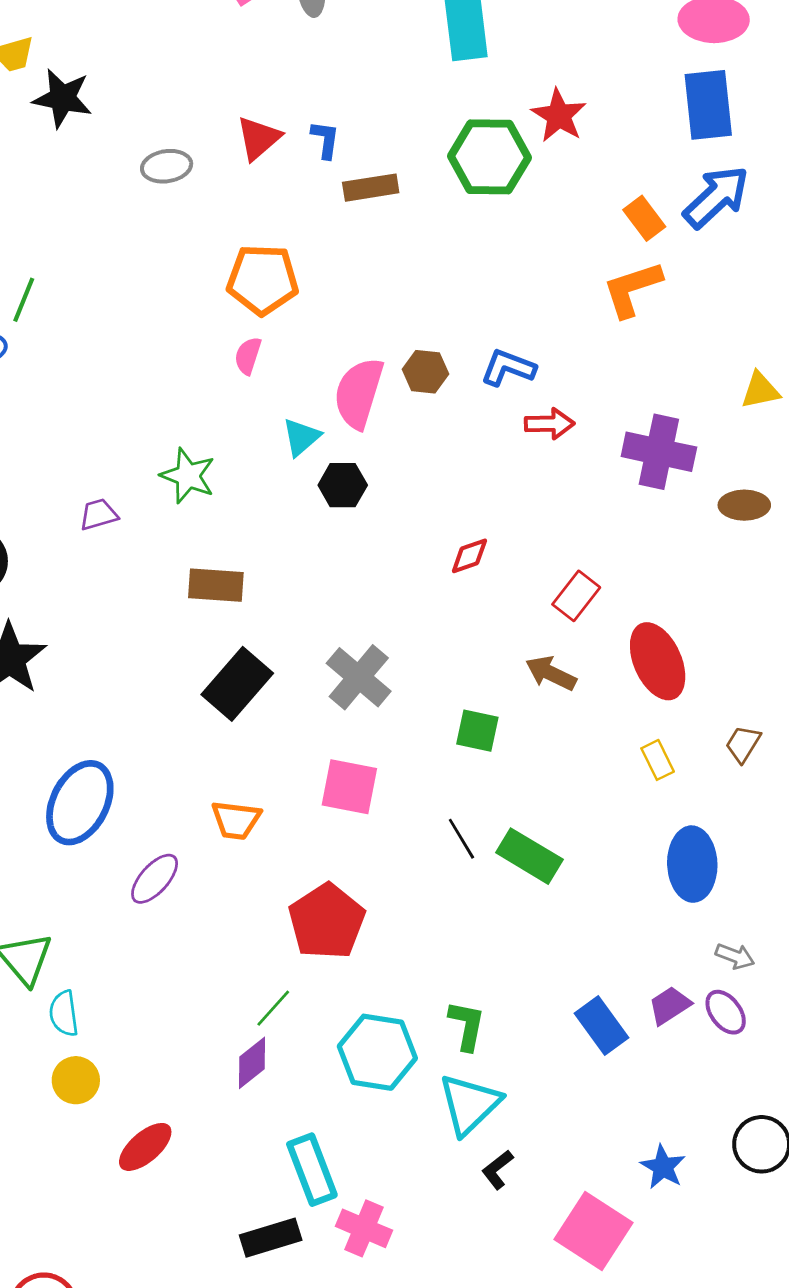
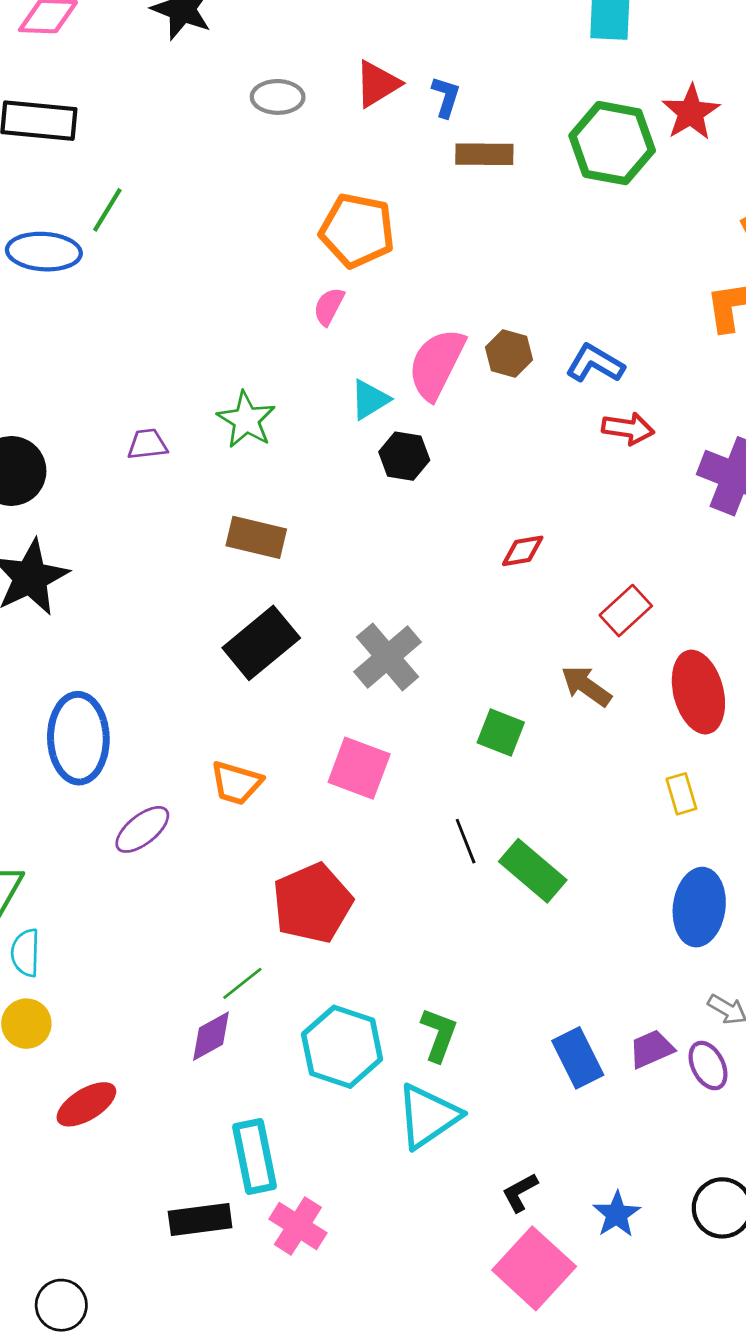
blue ellipse: (80, 803) -> (78, 738), turned -38
black L-shape: (497, 1170) -> (520, 1192), moved

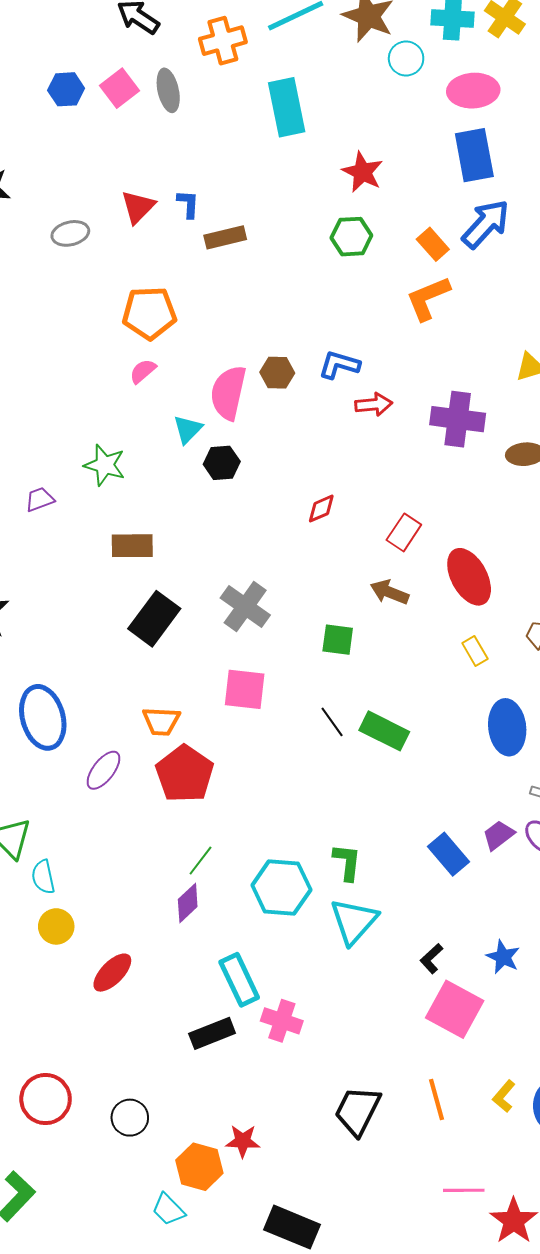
green hexagon: (612, 143) -> (351, 237), moved, size x0.7
pink semicircle: (329, 306) -> (143, 371), turned 36
red pentagon: (312, 903) -> (185, 774), moved

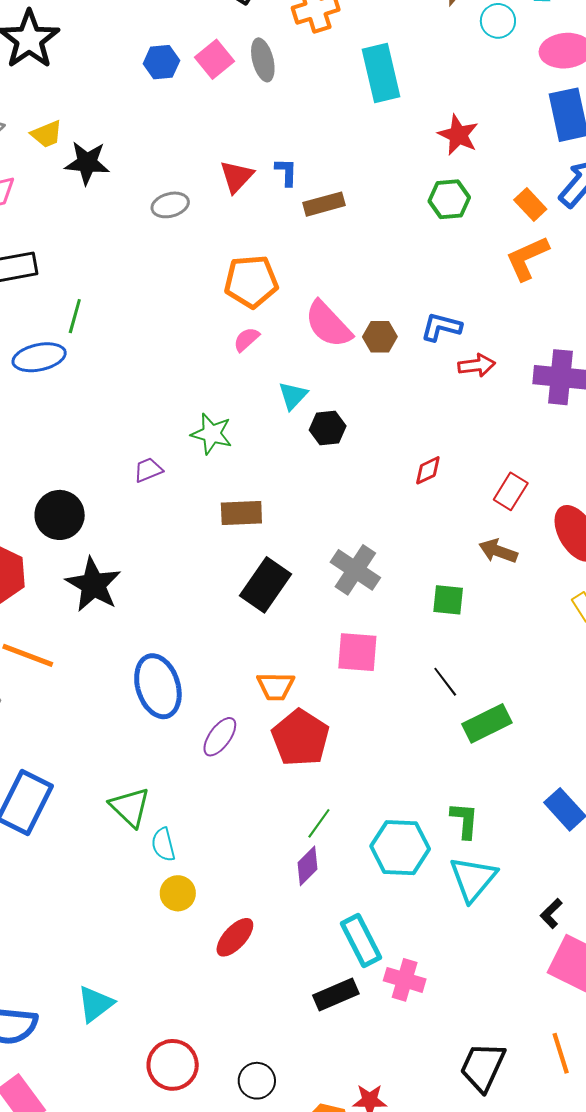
pink semicircle: (228, 393) -> (328, 324), moved, turned -54
green rectangle: (384, 731) -> (487, 723), moved, turned -51

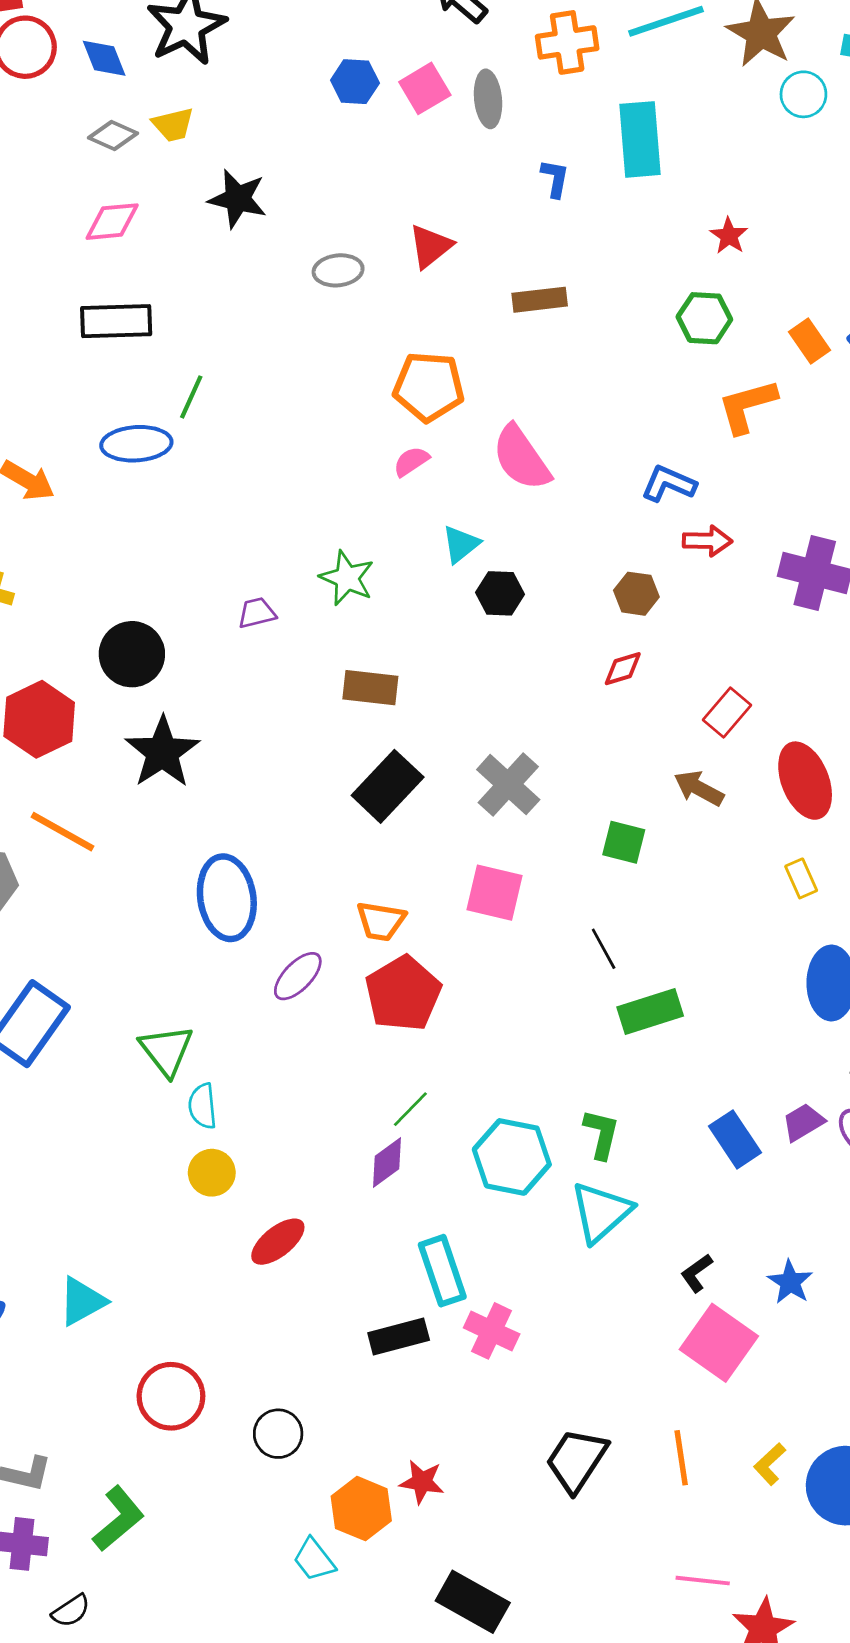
yellow trapezoid: (47, 134) -> (173, 125), moved
red star: (458, 135) -> (729, 236), size x0.7
blue L-shape: (286, 172) -> (555, 178), moved
orange L-shape: (527, 258) -> (747, 406), moved
brown hexagon: (380, 337) -> (636, 594), moved

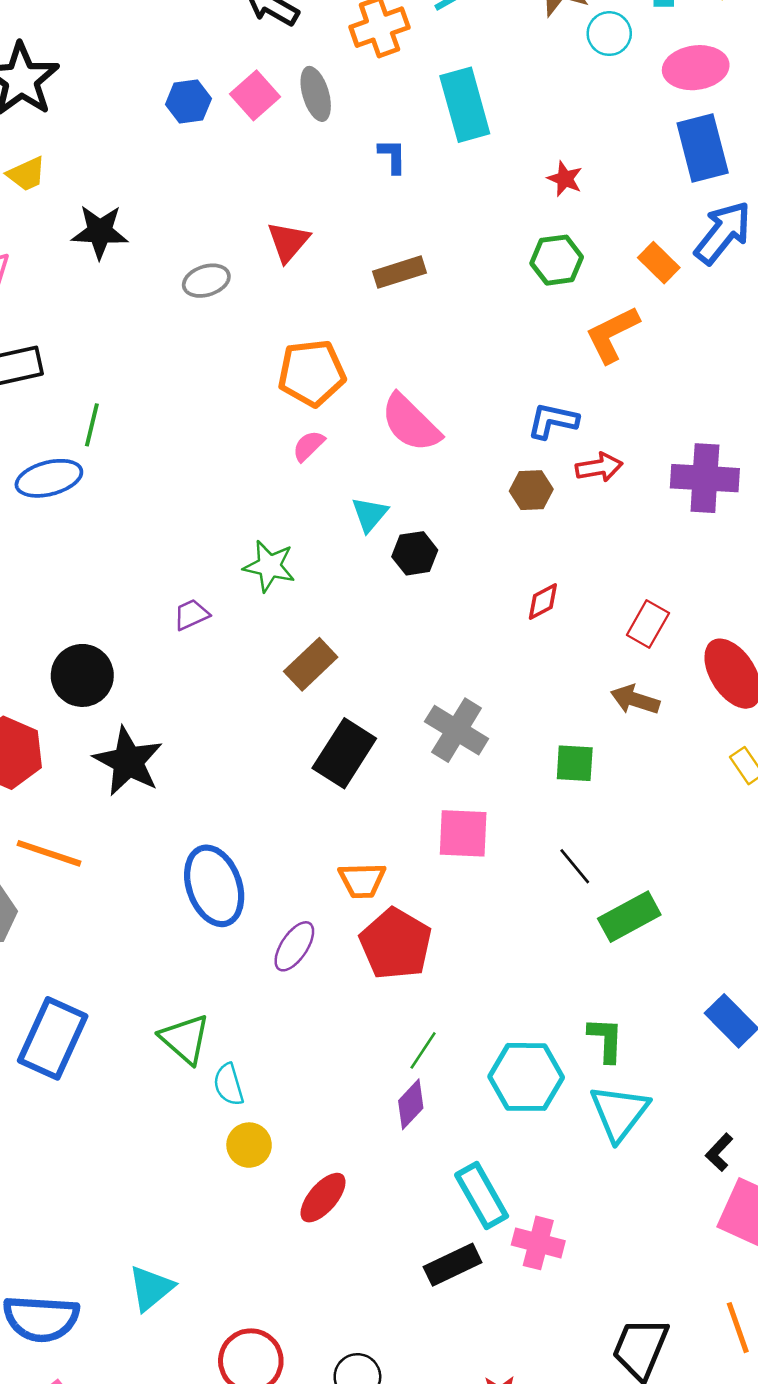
brown hexagon: (636, 594) -> (531, 490), moved
brown rectangle: (370, 688) -> (311, 664), turned -39

